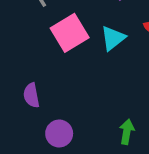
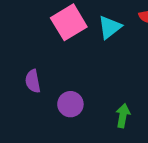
purple circle: (59, 134) -> (70, 104), moved

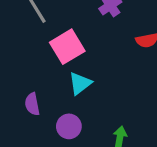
cyan triangle: (110, 27) -> (80, 83), moved

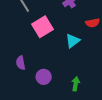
cyan triangle: (80, 83) -> (73, 41), moved

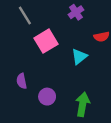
green arrow: (76, 84) -> (83, 104), size x1.5

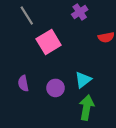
cyan triangle: (79, 57) -> (83, 80), moved
purple circle: (47, 97) -> (56, 88), moved

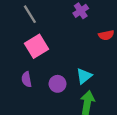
pink square: (49, 42) -> (36, 46), moved

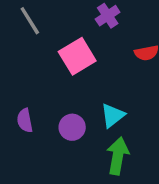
pink square: (36, 46) -> (77, 56), moved

